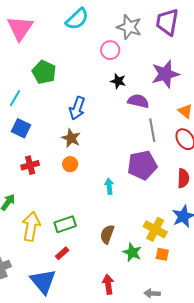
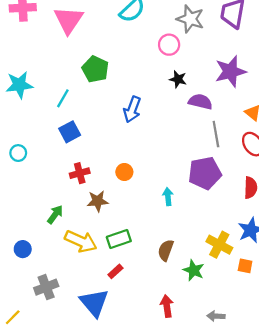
blue square: (21, 128) -> (70, 132), turned 36
brown star: (71, 138) -> (98, 201), moved, turned -30
yellow arrow: (31, 226) -> (81, 241), turned 104
orange square: (162, 254) -> (245, 266), moved

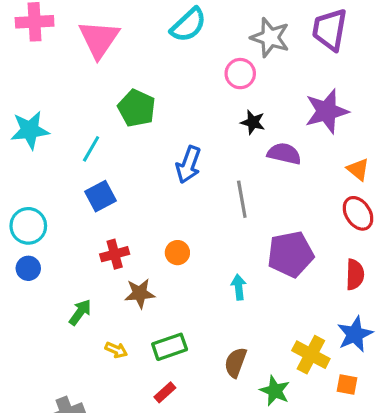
gray line: (216, 134) -> (242, 199), moved
cyan circle: (18, 153) -> (28, 226), size x1.5
yellow arrow: (81, 241) -> (116, 350), size x0.5
blue circle: (23, 249) -> (28, 268), moved

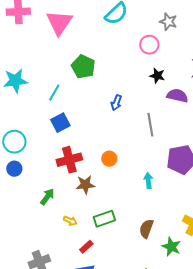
gray star: (270, 37) -> (168, 22), size x0.7
blue arrow: (188, 165) -> (116, 103), size x0.7
red cross: (115, 254) -> (69, 160), size x1.4
red rectangle: (165, 392) -> (86, 247), moved

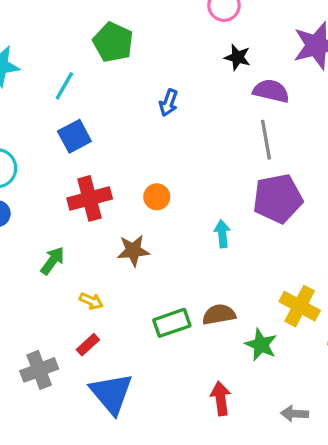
gray line: (150, 125) -> (266, 140), moved
brown star: (85, 185) -> (133, 251), moved
green rectangle: (104, 219) -> (172, 323), moved
brown semicircle: (146, 229) -> (219, 314), turned 60
red rectangle: (86, 247) -> (88, 345), moved

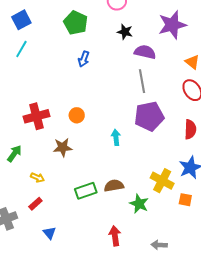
green pentagon: (113, 42) -> (76, 23), moved
blue square: (74, 136) -> (21, 20), moved
blue triangle: (111, 393) -> (50, 233), size x0.5

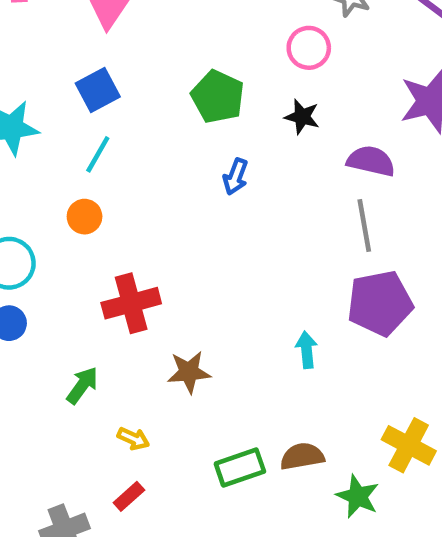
black star: (125, 32) -> (302, 117), moved
orange circle: (77, 115) -> (85, 217), moved

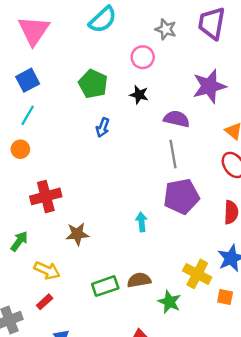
yellow arrow: (133, 439) -> (47, 270), size x1.5

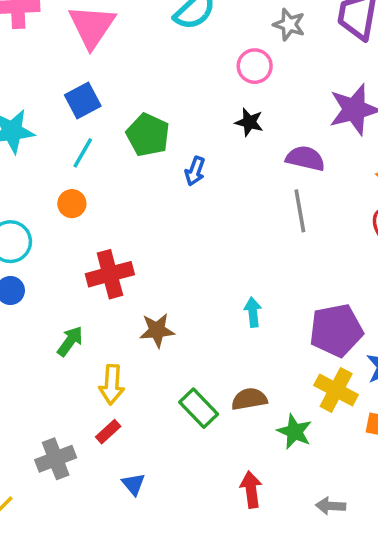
green pentagon: (93, 84) -> (148, 135), moved
purple pentagon: (181, 196) -> (336, 330), moved
yellow arrow: (47, 270) -> (112, 385), turned 70
green rectangle: (105, 286) -> (199, 408), turned 65

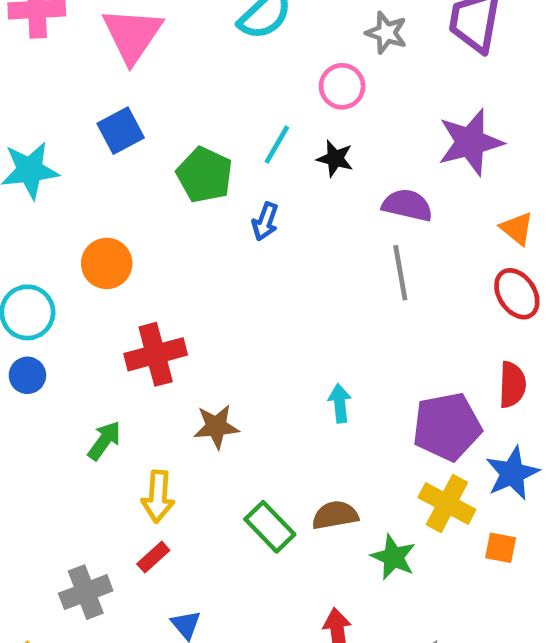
cyan line: (83, 153) -> (277, 145), moved
orange circle: (72, 204) -> (107, 263), size x1.4

